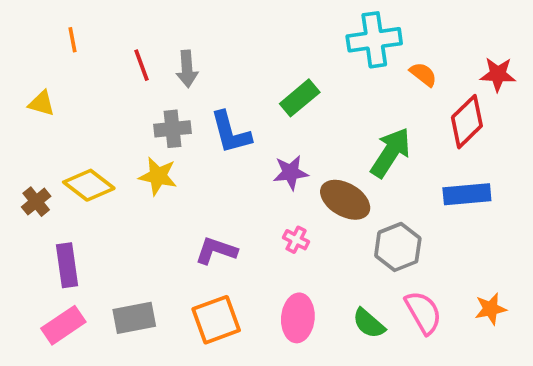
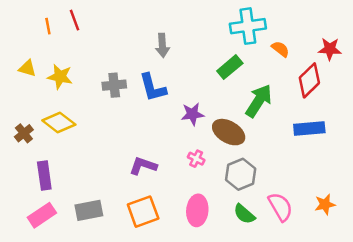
red line: (142, 65) -> (74, 20), moved
gray arrow: (187, 69) -> (162, 45), moved
green rectangle: (300, 98) -> (230, 67), moved
yellow star: (158, 176) -> (60, 77), moved
gray hexagon: (398, 247) -> (241, 174), moved

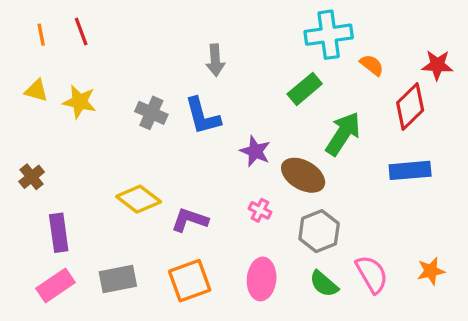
red line: (74, 20) -> (81, 31), moved
orange line: (48, 26) -> (41, 35), moved
gray cross: (114, 85) -> (151, 113), turned 30
purple star: (192, 114) -> (255, 151), turned 30
yellow diamond: (59, 122) -> (139, 199), moved

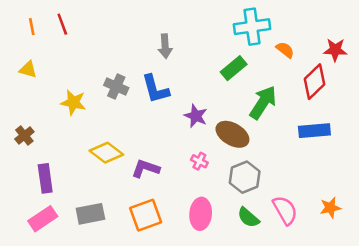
yellow star: (79, 102) -> (73, 102), moved

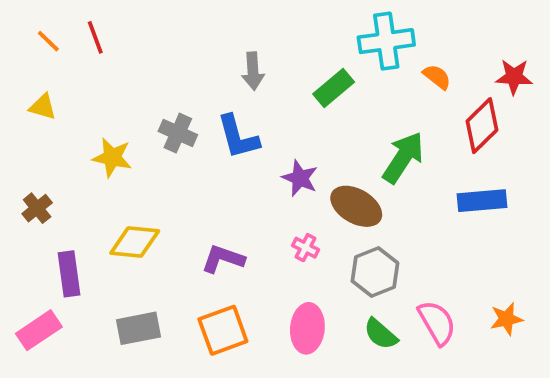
orange line: (32, 27) -> (48, 41), turned -35
green rectangle: (234, 68) -> (334, 88), moved
yellow diamond: (106, 153) -> (135, 242), moved, turned -32
pink rectangle: (43, 219) -> (39, 330), moved

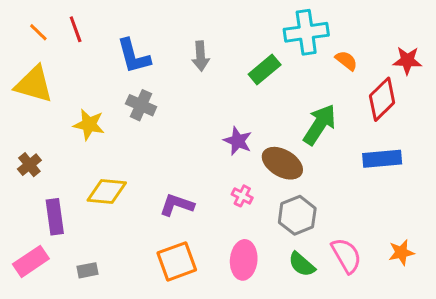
yellow triangle: (43, 107) -> (34, 84), size x1.8
blue L-shape: (238, 137) -> (134, 56), moved
gray rectangle: (138, 328) -> (87, 270), moved, size x0.6

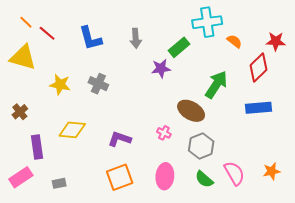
red line: (76, 29) -> (47, 33), moved, turned -30
gray cross: (141, 105) -> (98, 84), moved
purple star: (238, 141) -> (161, 68), moved, turned -30

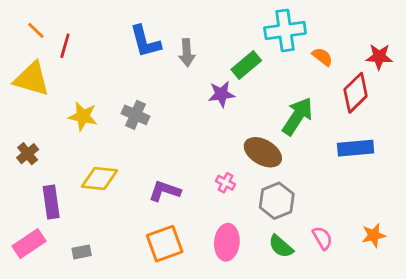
red line: (47, 33) -> (65, 46), turned 66
blue L-shape: (90, 38) -> (145, 42), moved
pink semicircle: (234, 173) -> (322, 238), size x0.7

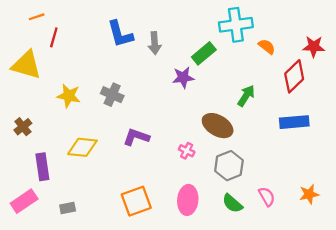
orange line: (36, 30) -> (37, 17), moved, turned -63
green arrow: (297, 116) -> (246, 96), size x0.7
purple L-shape: (165, 191) -> (136, 137), moved

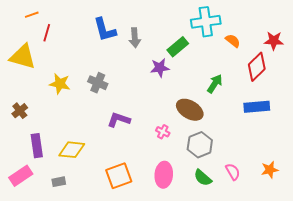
yellow diamond: (82, 147) -> (72, 150), moved

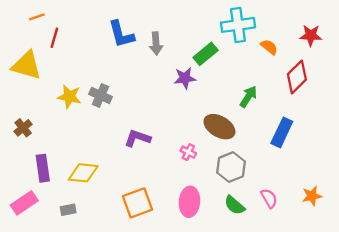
red star: (274, 41) -> (311, 35), moved
gray cross: (98, 83) -> (100, 95), moved
blue rectangle: (257, 107) -> (282, 132), moved, turned -60

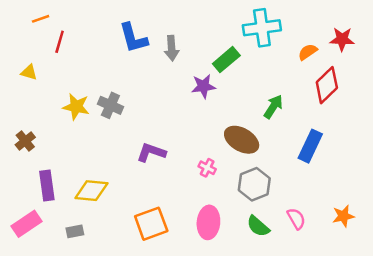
orange semicircle: (269, 47) -> (308, 52), moved, turned -72
yellow triangle: (27, 65) -> (29, 72), size x0.5

